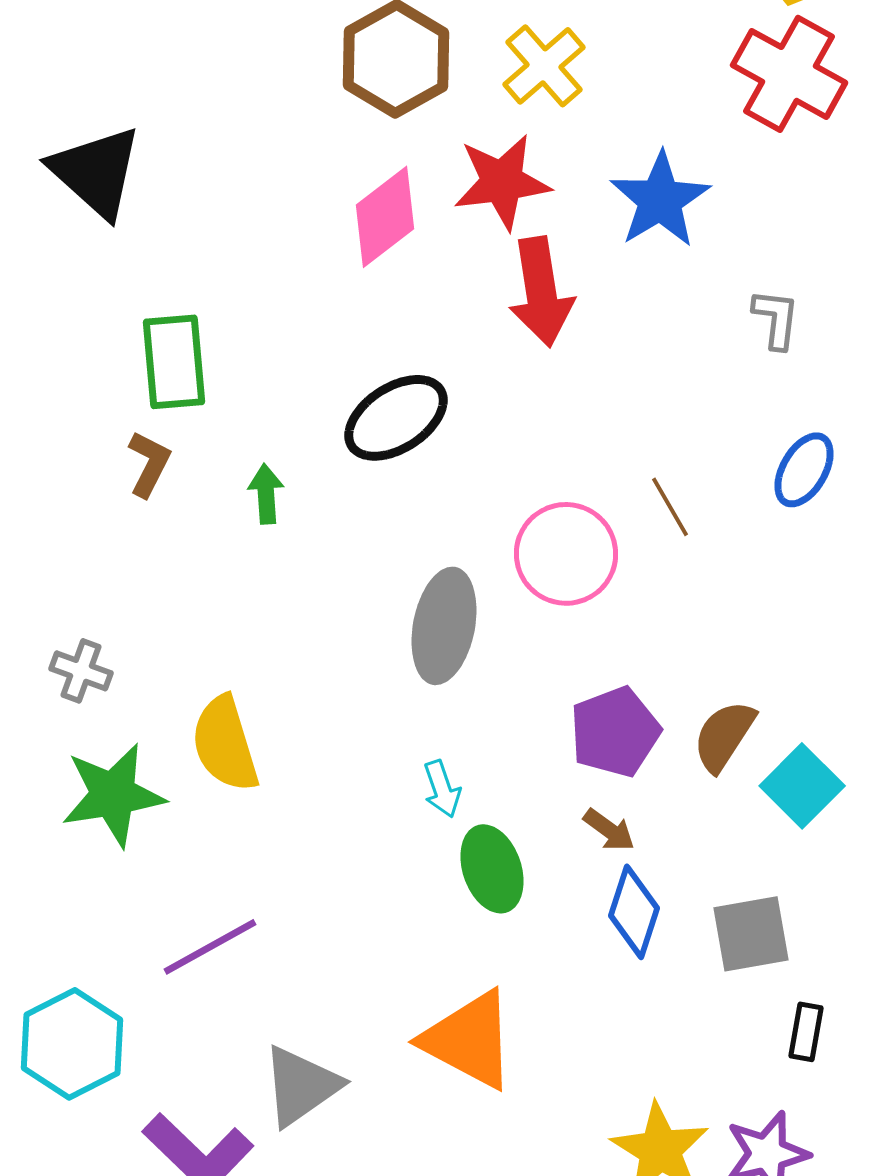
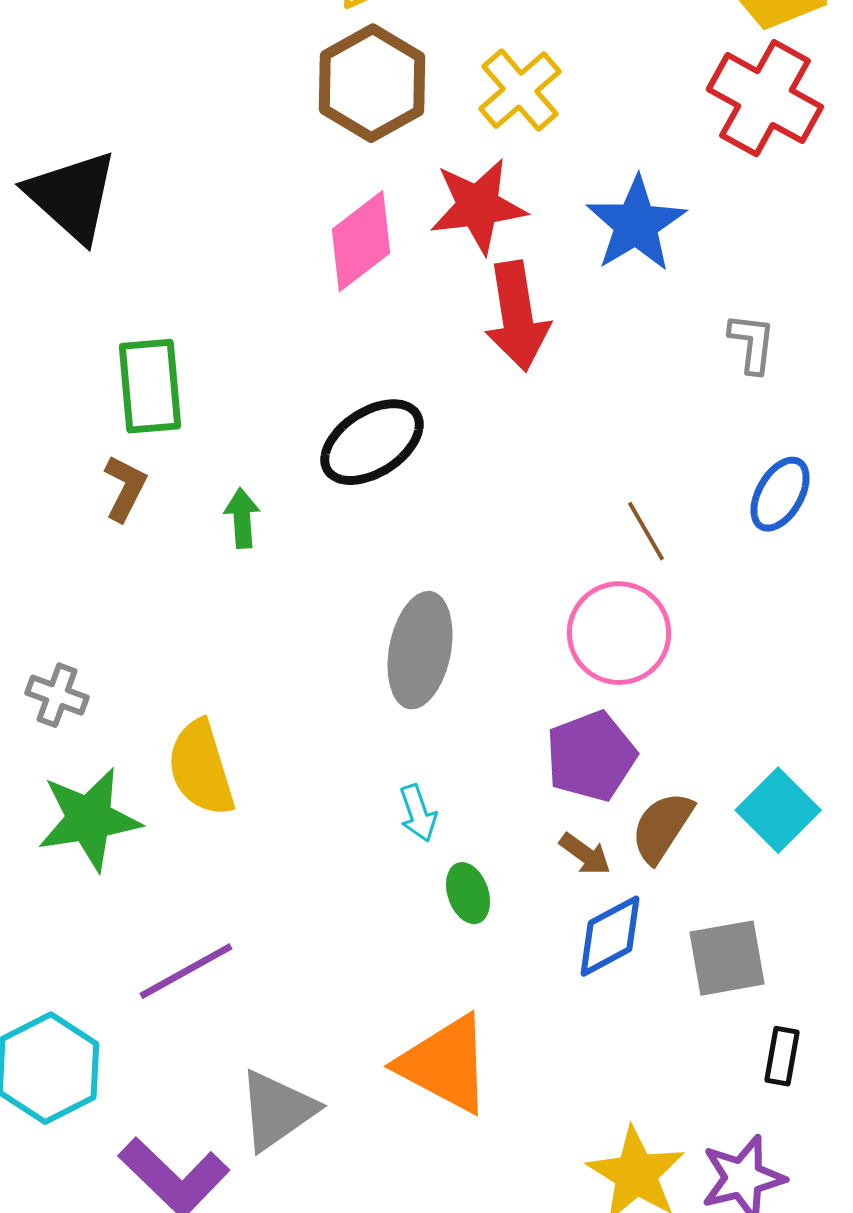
pink circle: (566, 554) -> (619, 633), moved
brown semicircle: (724, 736) -> (662, 827), moved
green ellipse: (492, 869) -> (468, 893), size x0.7
blue diamond: (634, 912) -> (610, 936), turned 44

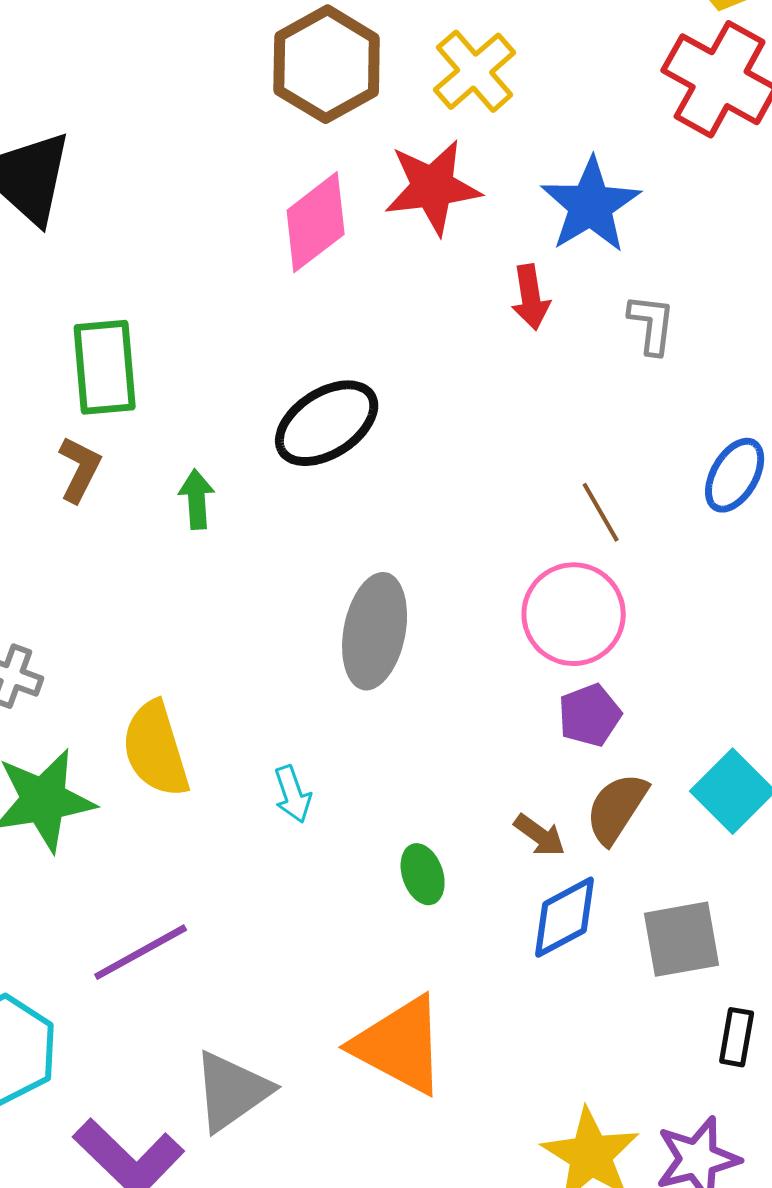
red arrow: (517, 316) -> (531, 297), moved, size x0.6
gray L-shape: (752, 343) -> (652, 324), moved
purple pentagon: (591, 756) -> (590, 715), moved, size x0.7
cyan arrow: (418, 813) -> (293, 794), moved

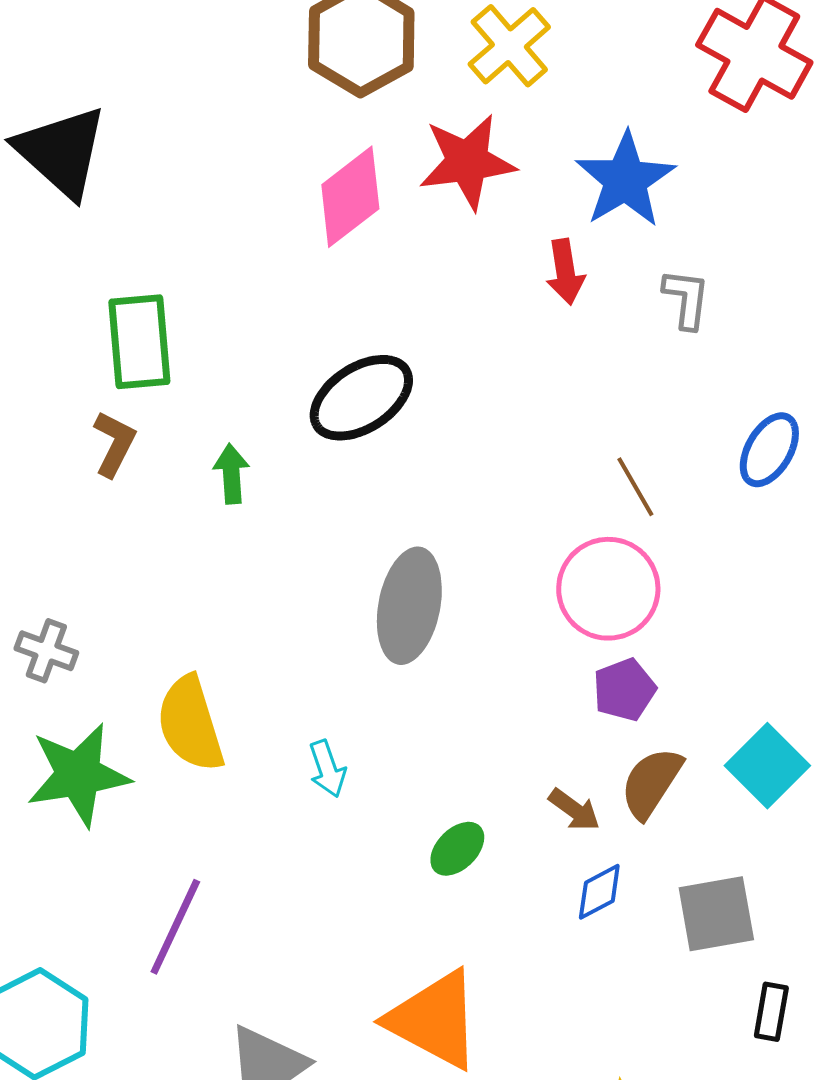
green ellipse: (423, 874) -> (457, 849), turned 64
blue diamond: (565, 917) -> (599, 892), size x0.7
purple line: (141, 952) -> (175, 927), turned -36

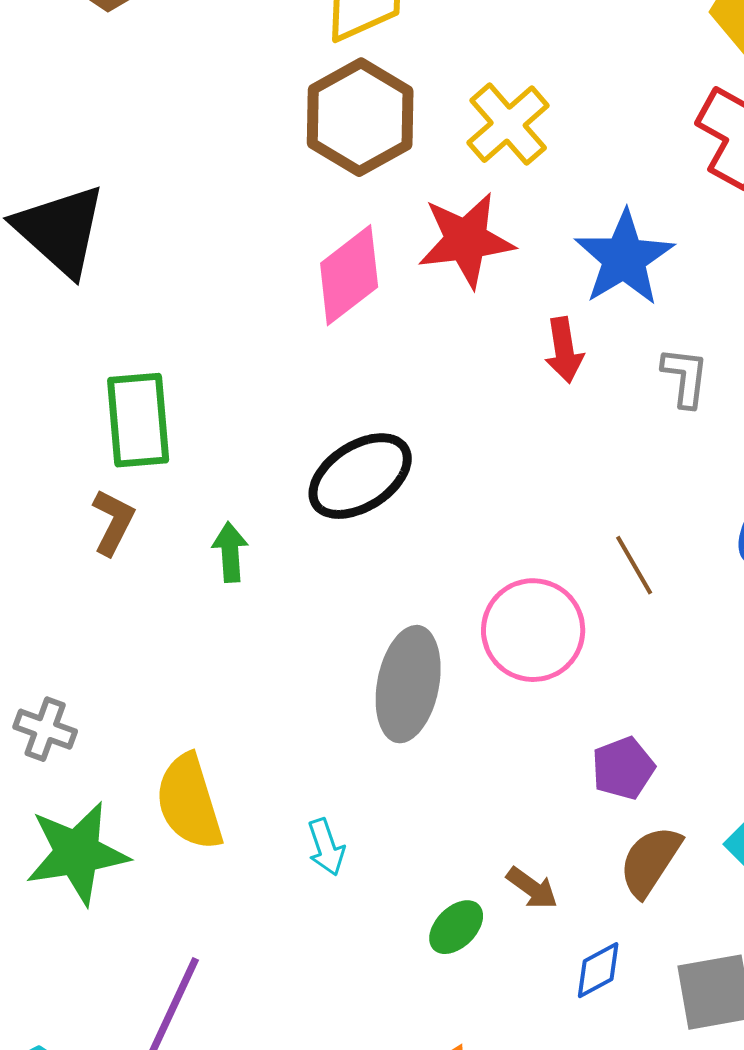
pink circle: (608, 589) -> (533, 630), moved
brown arrow: (574, 810) -> (532, 888), moved

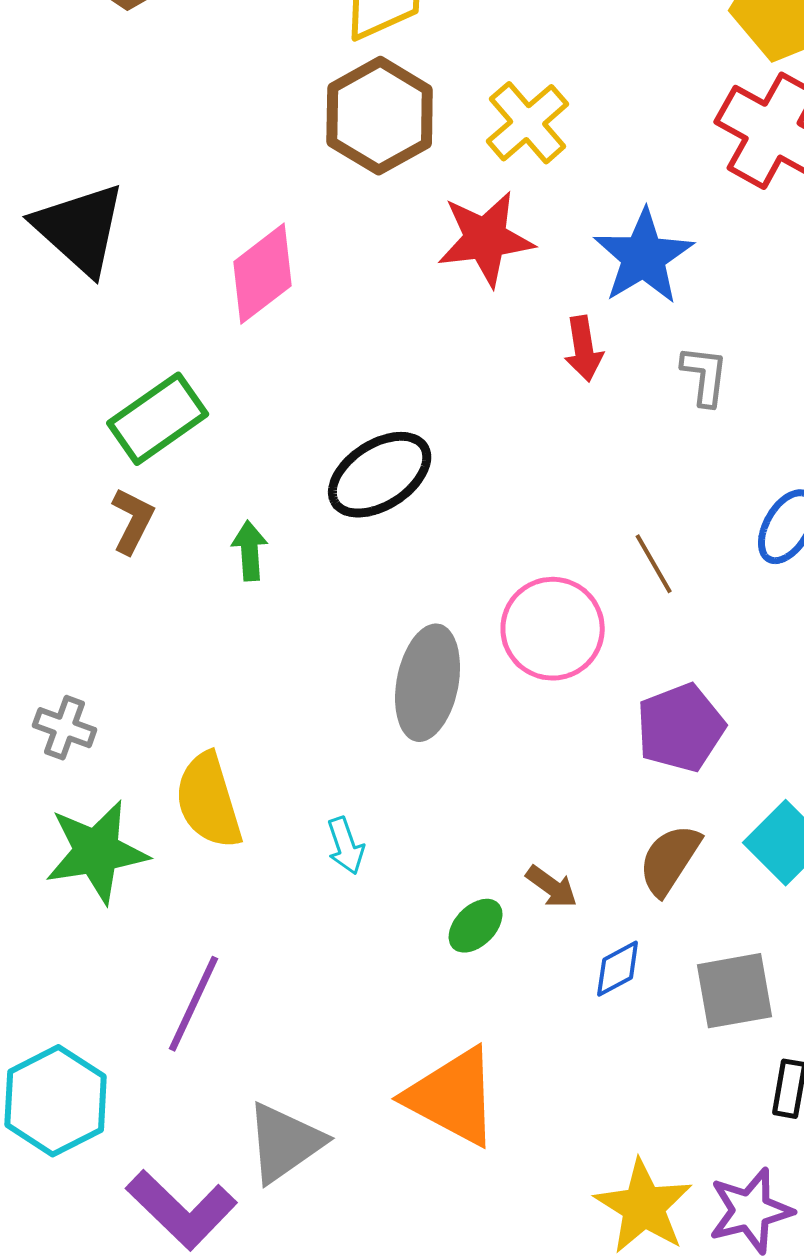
pink diamond: (349, 275) -> (263, 274), moved
green rectangle: (138, 420) -> (158, 419), turned 60
purple pentagon: (623, 768) -> (681, 728), moved, size x1.4

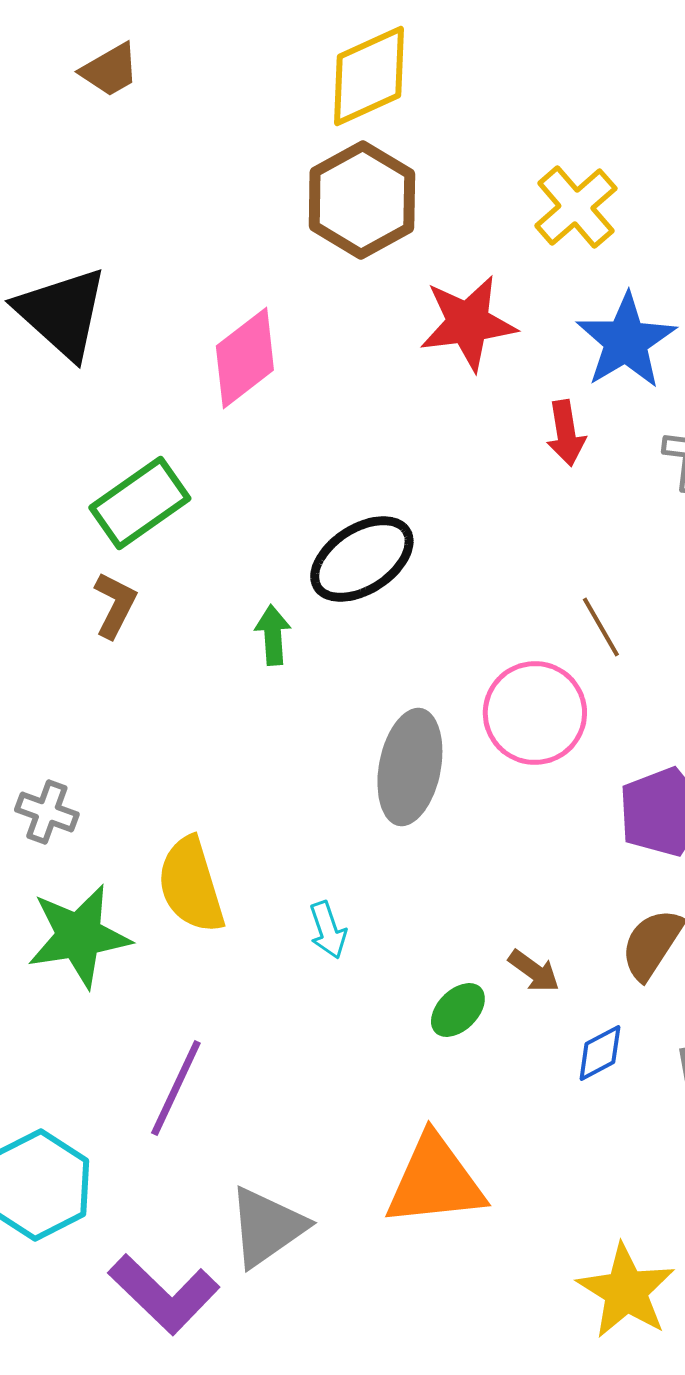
yellow cross: (528, 123) -> (576, 207), moved
green arrow: (250, 551) -> (273, 635), moved
brown line: (654, 564) -> (601, 627), moved
orange triangle: (453, 1097) -> (435, 1181), turned -34

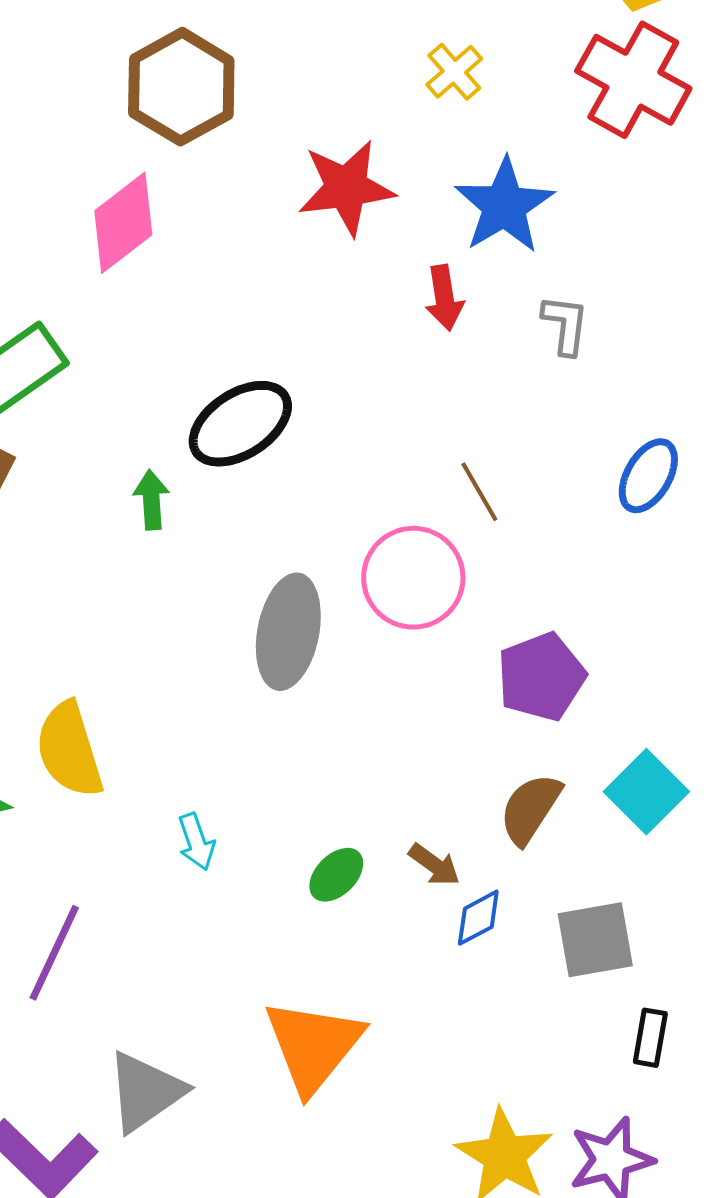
brown hexagon: (362, 200) -> (181, 87), moved
yellow cross: (576, 207) -> (454, 72), size x0.7
cyan arrow: (328, 930) -> (196, 842), moved
brown arrow: (534, 971) -> (434, 865), moved
orange triangle: (435, 1181) -> (313, 1046), turned -45

